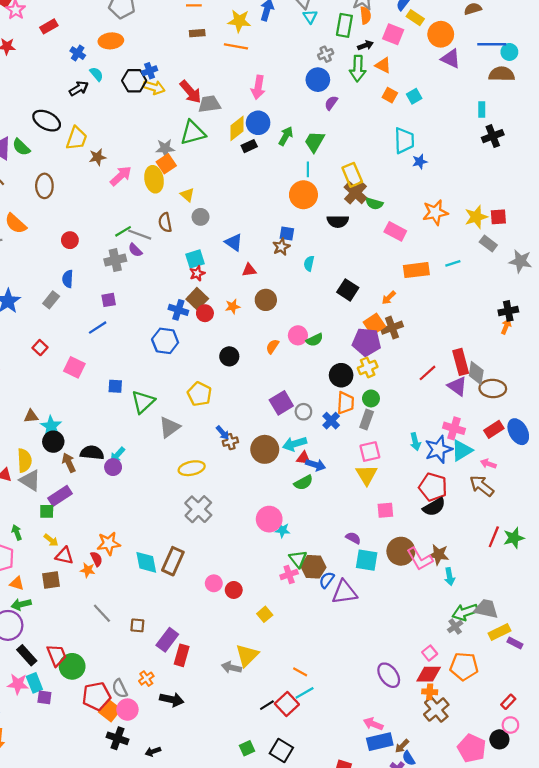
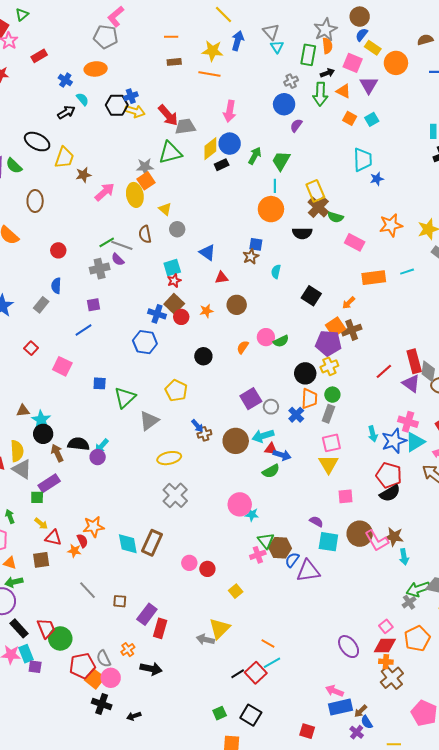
purple triangle: (451, 59) -> (369, 85), moved, turned 36
orange pentagon: (464, 666) -> (417, 638), turned -30

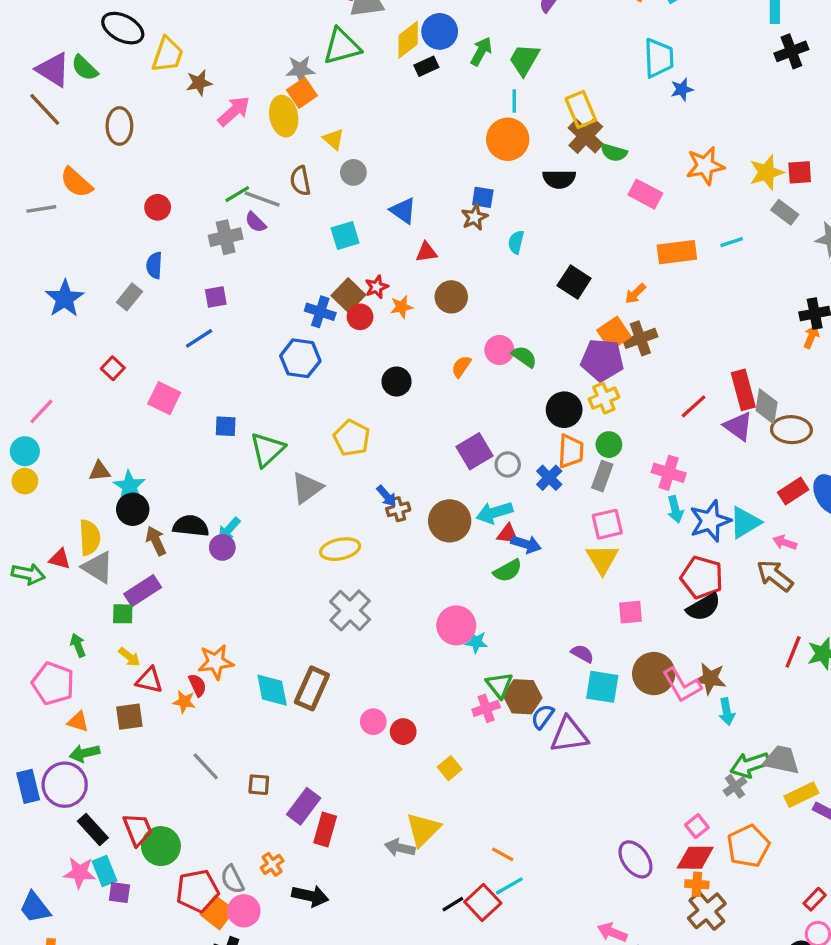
red star: (174, 281) -> (377, 287), moved
green semicircle: (281, 341) -> (524, 357), turned -119
pink cross: (408, 422) -> (669, 473), moved

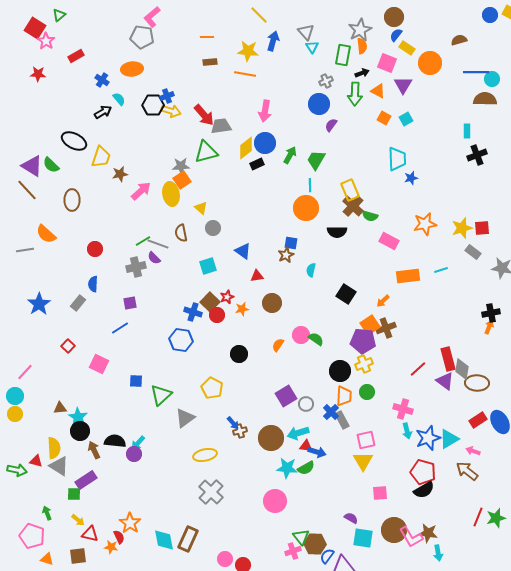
gray rectangle: (602, 476) -> (342, 420), moved, turned -48
cyan star: (476, 642) -> (287, 468), moved, size x1.5
orange star: (216, 662) -> (130, 523), turned -30

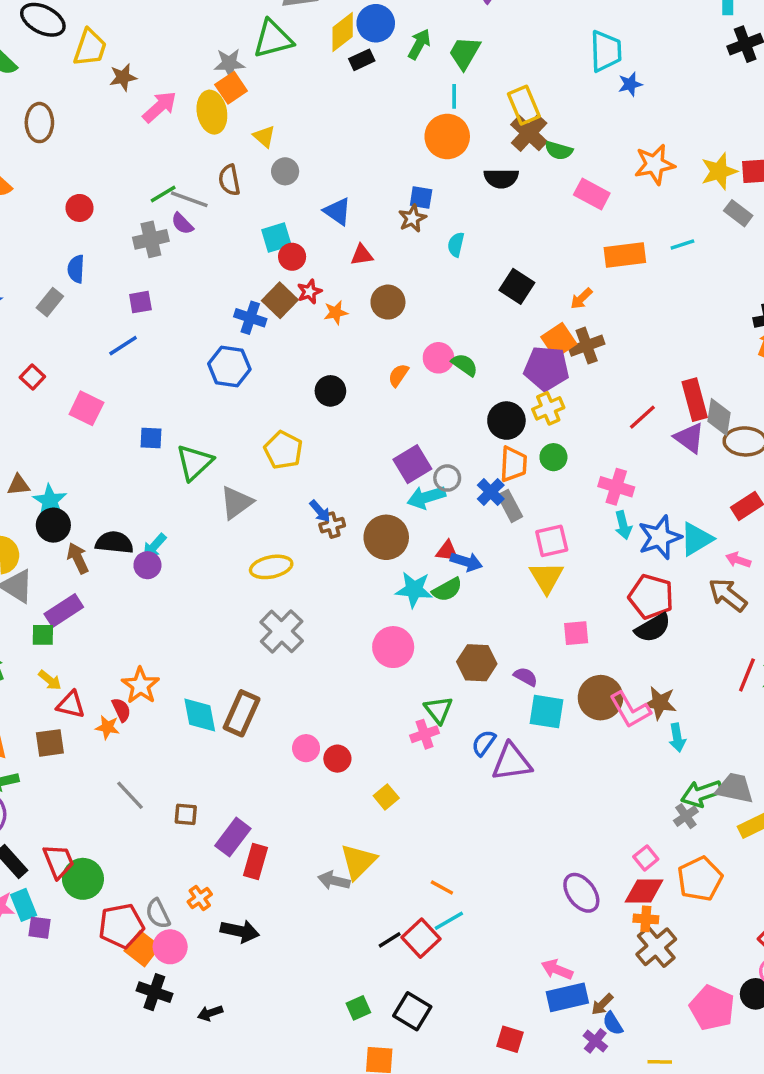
red circle: (217, 315) -> (292, 257), moved
cyan arrow: (298, 433) -> (426, 497), moved
brown hexagon: (315, 544) -> (477, 663), moved

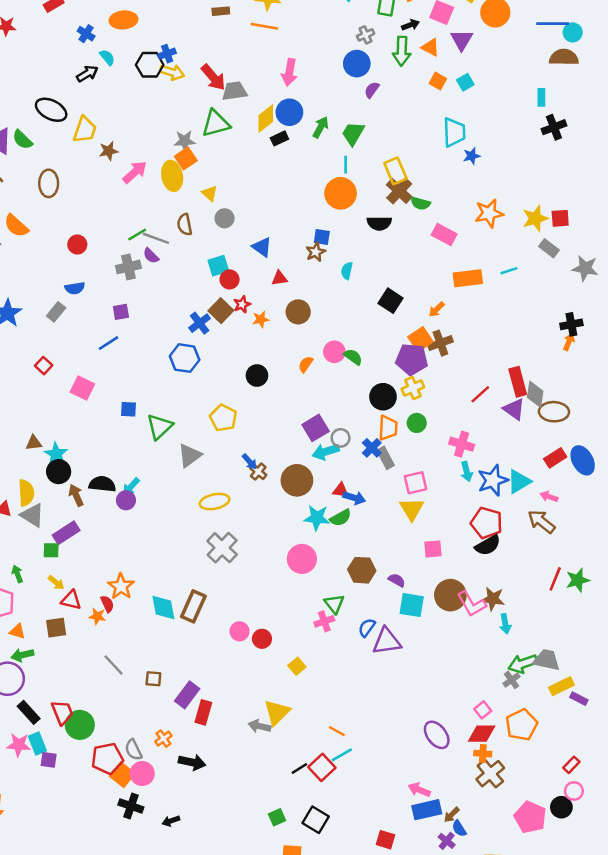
blue semicircle: (76, 269) -> (75, 288), turned -102
blue cross: (250, 318) -> (200, 323), turned 35
brown cross: (332, 525) -> (258, 472), turned -35

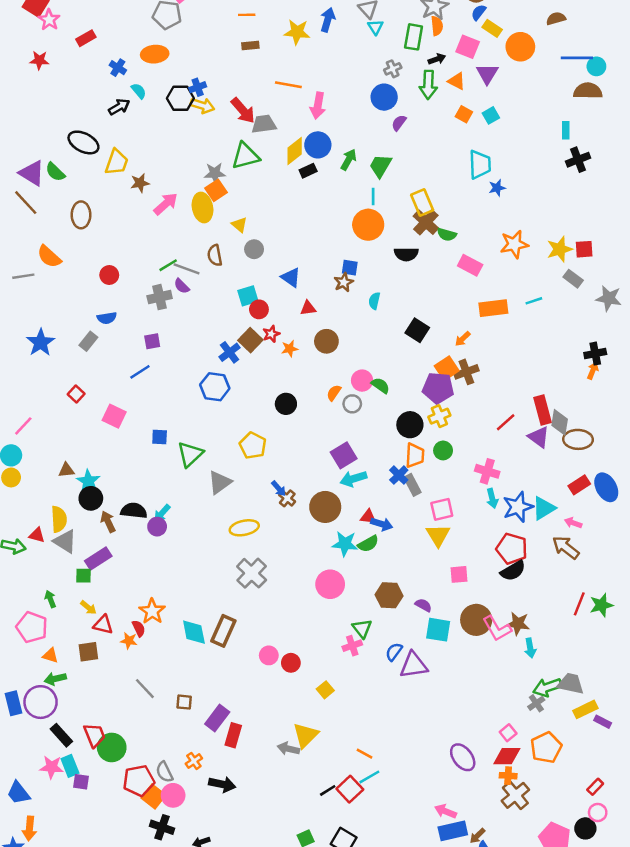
orange line: (264, 26) -> (288, 85), moved
gray circle: (341, 438) -> (352, 404), moved

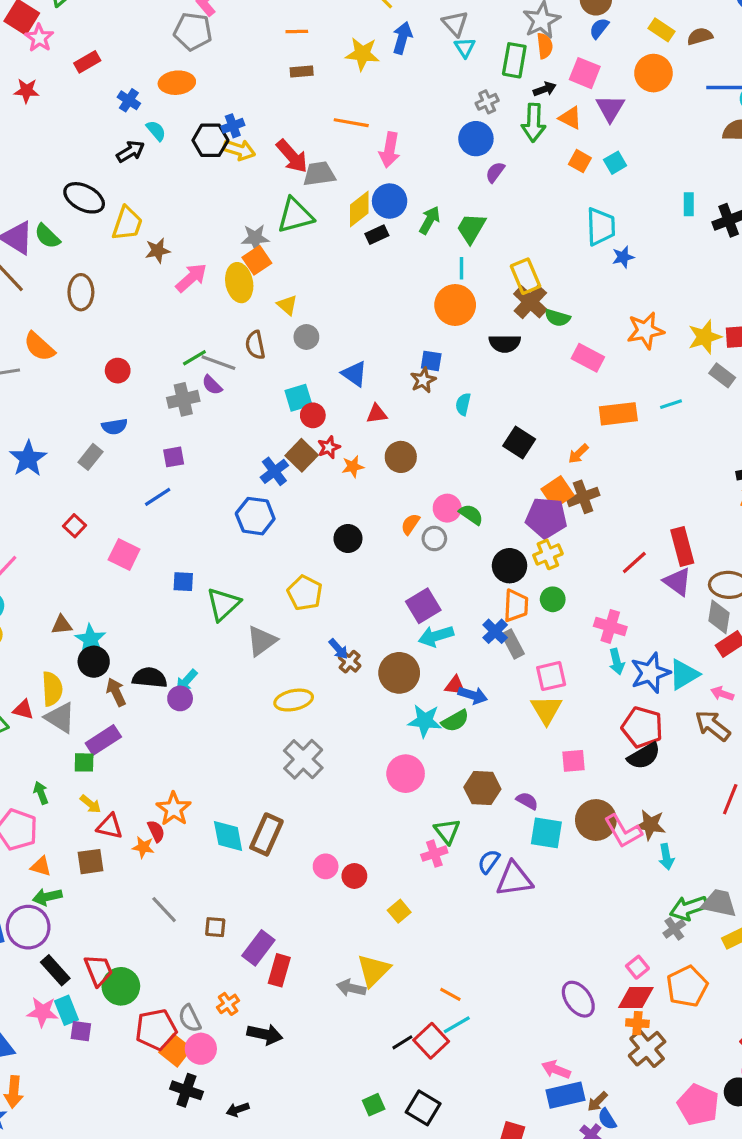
yellow rectangle: (492, 28) -> (661, 30), moved
cyan rectangle: (566, 130) -> (689, 204), moved
gray diamond: (560, 422) -> (719, 617), moved

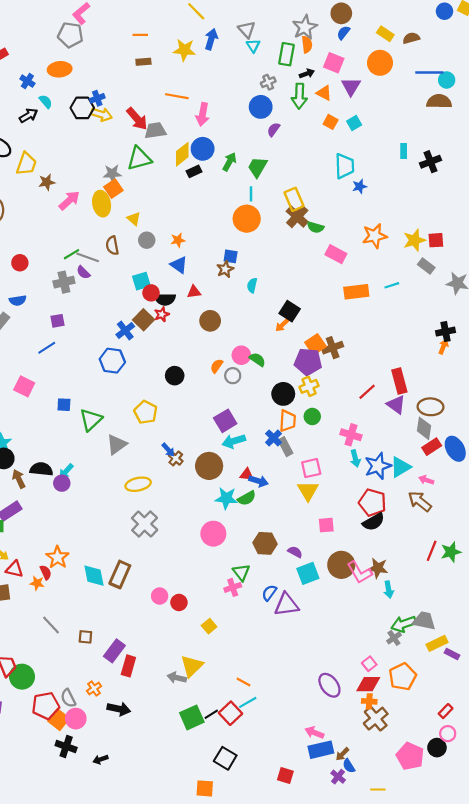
black semicircle: (505, 343) -> (165, 299), moved
orange arrow: (578, 454) -> (282, 325), moved
orange star: (353, 467) -> (178, 240), moved
cyan square: (546, 833) -> (308, 573), turned -30
green square: (374, 1105) -> (192, 717), moved, size x1.6

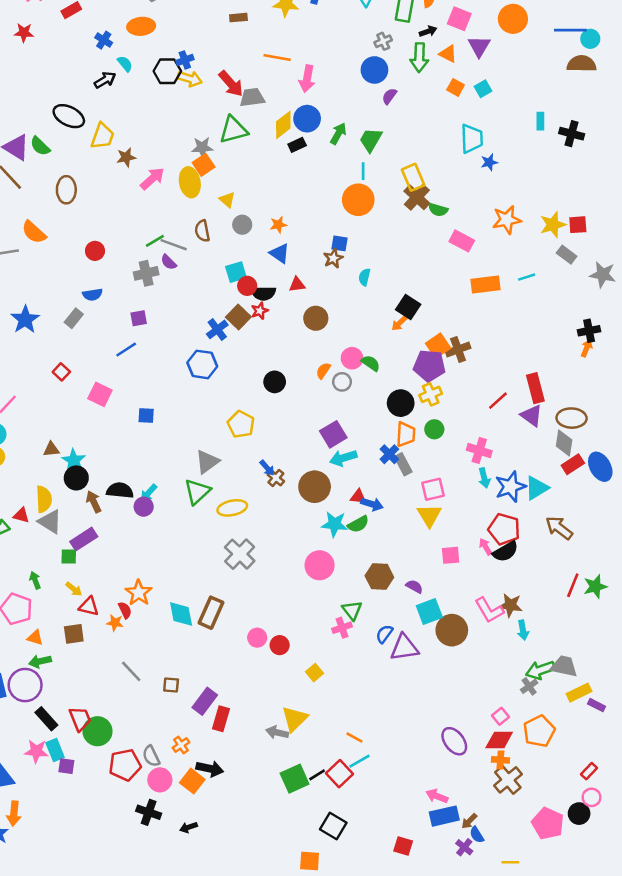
black cross: (431, 162) -> (572, 134), turned 36
green triangle: (91, 420) -> (197, 492), moved
pink arrow: (426, 480) -> (485, 547), moved, turned 40
brown circle: (341, 565) -> (452, 630), moved
orange square: (59, 720) -> (192, 781), moved

